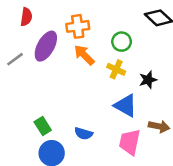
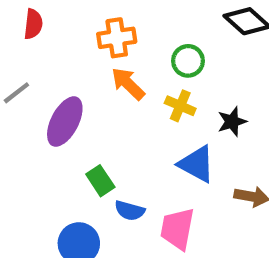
purple ellipse: (46, 46) -> (65, 122), moved
green rectangle: (43, 126) -> (100, 181), moved
pink trapezoid: (130, 142) -> (177, 229), moved

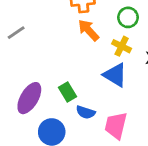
purple ellipse: (65, 122) -> (29, 98), moved
blue triangle: (197, 164) -> (115, 75), moved

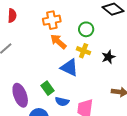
blue triangle: (115, 75) -> (69, 67), moved
purple ellipse: (29, 98) -> (20, 95), turned -45

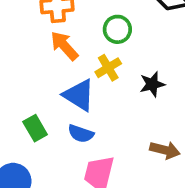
yellow cross: (84, 51) -> (108, 68), turned 32
blue semicircle: (62, 101) -> (81, 134), moved

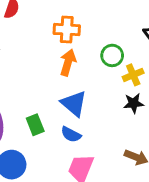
orange arrow: (64, 46) -> (68, 63), turned 50
yellow cross: (108, 68) -> (133, 75), moved

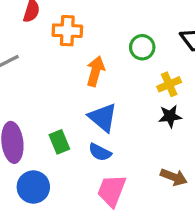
orange cross: (67, 30) -> (67, 31), moved
green circle: (112, 55) -> (142, 47), moved

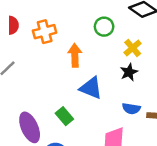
black star: (170, 116) -> (129, 72), moved
blue semicircle: (100, 152) -> (131, 109), moved

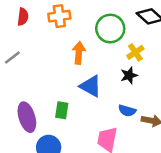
green circle: (104, 27) -> (110, 29), size x1.5
orange cross: (45, 32) -> (59, 16), moved
green rectangle: (64, 116) -> (62, 110), turned 42

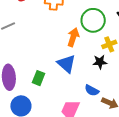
orange arrow: (79, 53) -> (73, 37), moved

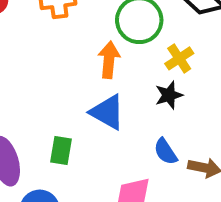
blue semicircle: (92, 90) -> (166, 152), turned 40

